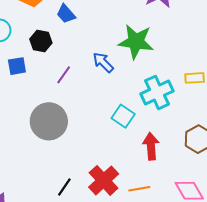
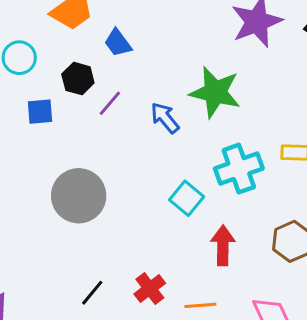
purple line: (64, 75) -> (110, 103), moved
red cross: (104, 180) -> (150, 289), size x0.7

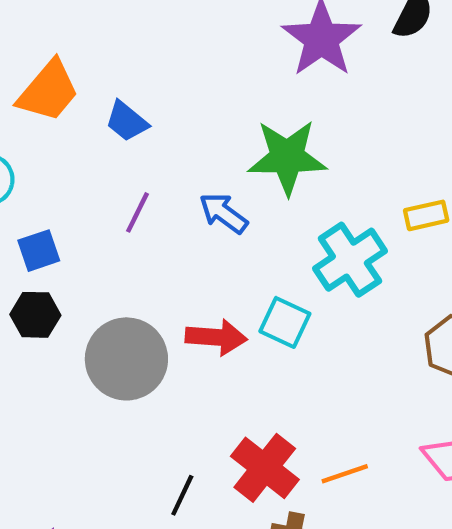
black hexagon: (78, 79) -> (35, 315), moved
red arrow: (223, 245) -> (216, 337), moved, turned 108
red cross: (150, 289) -> (265, 468), size x1.4

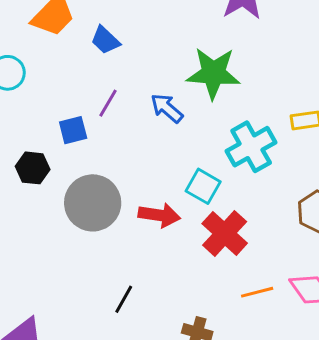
blue square: (39, 251) -> (73, 130), moved
red arrow: (216, 337) -> (159, 215), moved
red cross: (265, 468) -> (225, 233), moved
orange line: (345, 474) -> (257, 292), moved

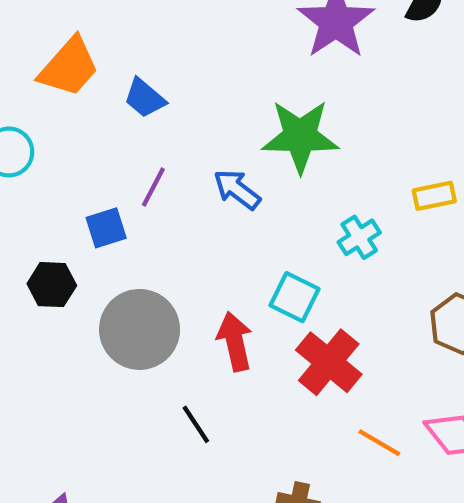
cyan cross: (251, 147) -> (359, 237), size x0.6
red arrow: (159, 215) -> (235, 341), turned -108
orange line: (257, 292) -> (379, 443), turned 48
black line: (124, 299) -> (196, 424), moved, turned -60

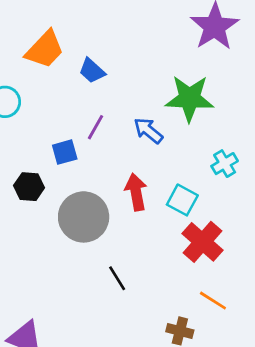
red arrow: (235, 341) -> (136, 192), moved
orange line: (379, 443) -> (213, 301), moved

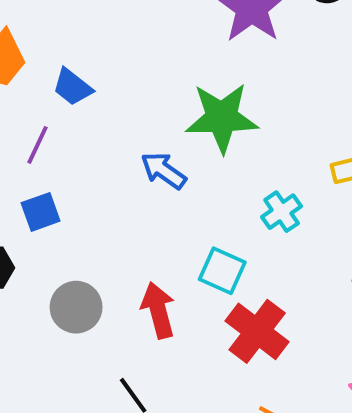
purple line: (95, 127) -> (37, 145), moved
red arrow: (136, 192) -> (158, 310), moved
gray circle: (84, 217) -> (76, 307), size x0.7

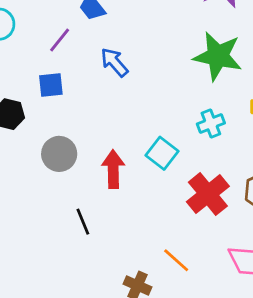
green star: (222, 118) -> (218, 56), moved
blue arrow: (164, 171) -> (114, 62), moved
red cross: (257, 331) -> (208, 194), moved

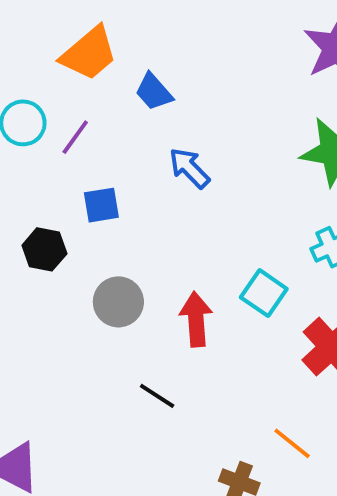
purple line: (60, 40) -> (75, 137), moved
black line: (83, 222) -> (157, 396), turned -32

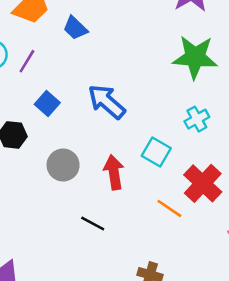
blue arrow: (189, 168) -> (107, 102), moved, size x1.4
blue square: (101, 205) -> (47, 104), turned -35
orange line: (292, 443) -> (169, 208), moved

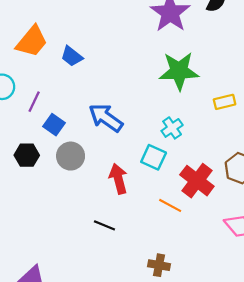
purple line: (27, 61) -> (34, 102), moved
cyan cross: (197, 119) -> (172, 128), moved
gray circle: (63, 165) -> (71, 156), moved

